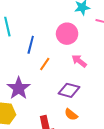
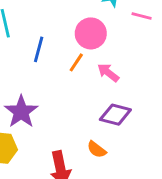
orange line: (45, 64) -> (76, 62), moved
purple diamond: (69, 90) -> (115, 115), moved

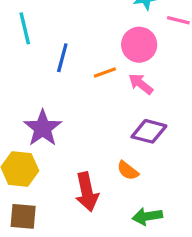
pink circle: (91, 33) -> (139, 45), moved
orange line: (76, 62) -> (105, 72), turned 36

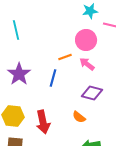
blue line: (62, 58) -> (53, 78), moved
purple star: (43, 128) -> (19, 74), moved
red arrow: (87, 192) -> (43, 122), moved

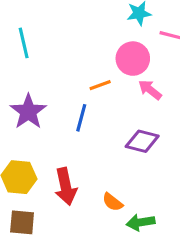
pink arrow: (87, 64) -> (150, 90), moved
orange semicircle: (79, 117) -> (113, 202), moved

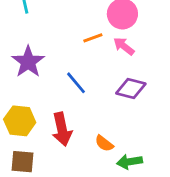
pink arrow: (150, 90) -> (124, 46), moved
blue line: (81, 118) -> (76, 83), moved, turned -55

